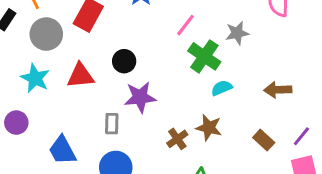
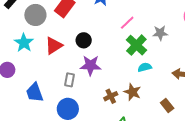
red triangle: (80, 76) -> (54, 46), turned -36

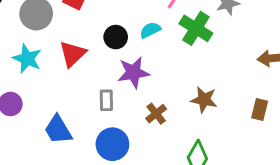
cyan semicircle: (145, 67) -> (150, 30), moved
brown cross: (111, 96) -> (156, 114), moved
brown rectangle: (167, 105) -> (260, 109), turned 64

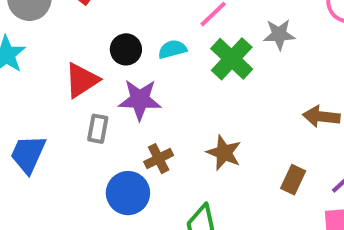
red triangle: (73, 54) -> (82, 80), moved
blue trapezoid: (58, 130) -> (28, 154), turned 44
blue circle: (112, 144) -> (128, 193), moved

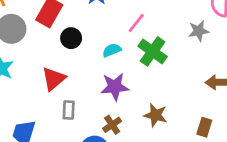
gray star: (279, 35) -> (199, 31), moved
black circle: (126, 49) -> (71, 38), moved
purple star: (140, 100) -> (115, 87), moved

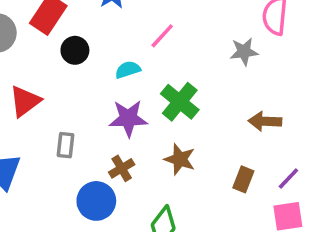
green cross: (153, 51) -> (180, 102), moved
red triangle: (54, 79) -> (25, 101), moved

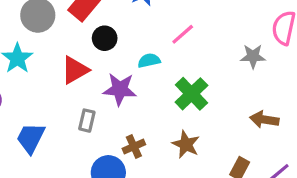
red triangle: (25, 101) -> (75, 70), moved
purple star: (128, 118) -> (120, 89), moved

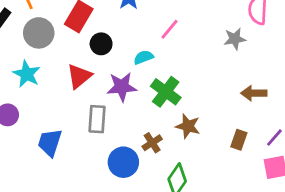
green cross: (192, 94) -> (166, 92), moved
gray rectangle: (87, 121) -> (97, 119), size x1.4
brown cross: (134, 147) -> (152, 143), moved

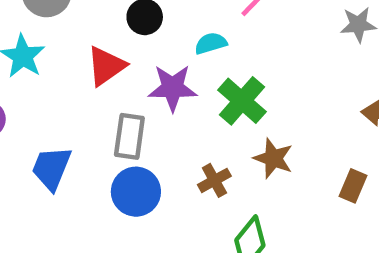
blue circle: (123, 162) -> (136, 192), moved

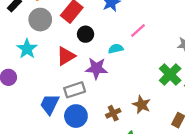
green cross: (242, 101) -> (170, 74), moved
gray rectangle: (129, 136) -> (75, 90), turned 60
blue trapezoid: (51, 168) -> (50, 104), moved

